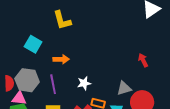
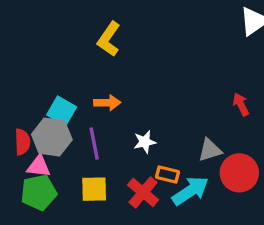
yellow L-shape: (62, 20) -> (109, 39), turned 50
cyan square: (33, 44) -> (62, 111), moved

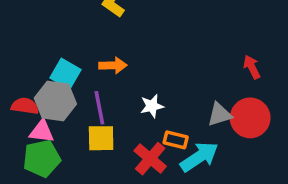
red semicircle: (22, 142) -> (25, 106), turned -80
red circle: (239, 173) -> (250, 118), moved
yellow square: (94, 189) -> (101, 138), moved

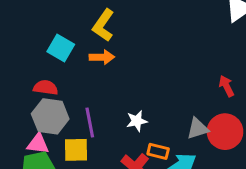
orange arrow: (113, 65) -> (102, 57), moved
cyan square: (65, 74) -> (61, 48), moved
red semicircle: (25, 106) -> (46, 88), moved
yellow square: (101, 138) -> (76, 150), moved

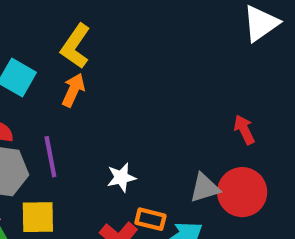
orange arrow: (102, 57) -> (73, 90), turned -65
purple line: (90, 122) -> (50, 157), moved

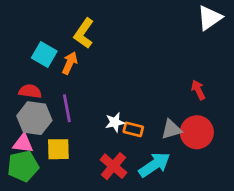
orange arrow: (73, 90) -> (70, 63), moved
orange rectangle: (150, 219) -> (133, 129), moved

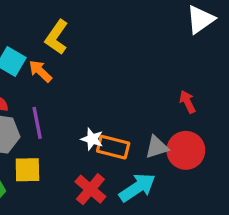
orange arrow: (70, 63) -> (40, 71), turned -70
white star: (115, 122) -> (92, 139), turned 30
orange rectangle: (133, 129) -> (113, 147), size x1.4

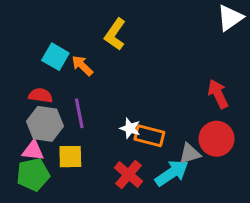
yellow L-shape: (57, 37) -> (115, 34), moved
red arrow: (187, 102) -> (218, 94), size x1.4
gray triangle: (157, 147) -> (190, 154), moved

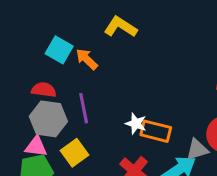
yellow L-shape: (115, 34) -> (120, 27), turned 88
yellow square: (70, 157) -> (74, 153), turned -35

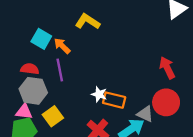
purple line: (84, 108) -> (60, 70), moved
gray triangle: (197, 150) -> (145, 114), turned 42

